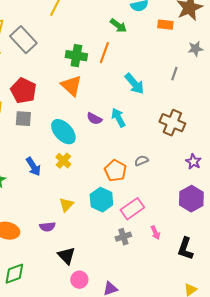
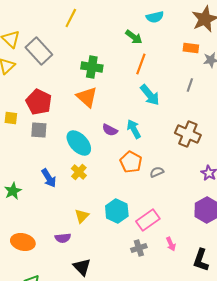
orange rectangle: (165, 25) -> (191, 48), moved
orange line: (104, 53) -> (141, 64), moved
orange pentagon: (115, 171) -> (131, 162), moved

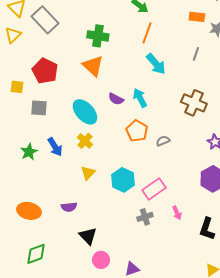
gray square: (39, 130) -> (39, 108), moved
green star: (13, 191) -> (29, 152), moved
yellow triangle: (82, 216) -> (88, 173), moved

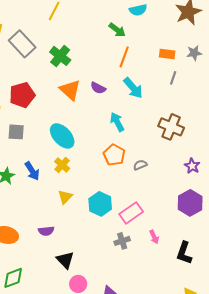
orange rectangle: (197, 17) -> (167, 54), moved
green cross: (98, 36) -> (60, 56), moved, turned 30
red pentagon: (45, 71) -> (22, 95), turned 30
purple semicircle: (116, 99) -> (98, 88), moved

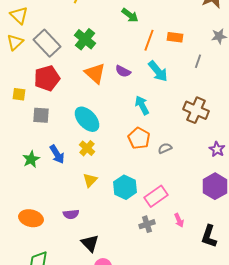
green arrow: (117, 30) -> (130, 15), moved
gray rectangle: (22, 44) -> (47, 43), moved
orange rectangle: (167, 54) -> (175, 37), moved

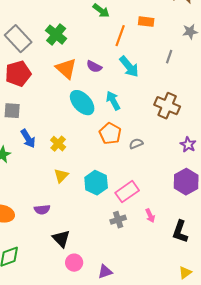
orange rectangle: (175, 37) -> (146, 22), moved
cyan ellipse: (87, 119) -> (82, 103), moved
blue arrow: (57, 154) -> (28, 139), moved

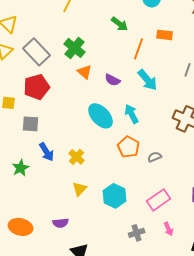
orange triangle: (66, 69) -> (85, 72), moved, size x0.7
pink rectangle: (127, 192) -> (159, 200), moved

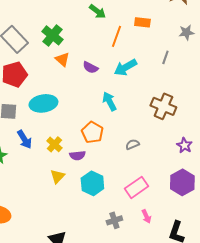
cyan arrow: (148, 80) -> (125, 67), turned 100
cyan ellipse: (101, 116) -> (43, 103), moved, turned -56
orange pentagon: (129, 147) -> (92, 132), moved
purple semicircle: (61, 223) -> (77, 155), moved

